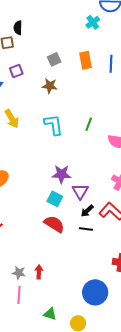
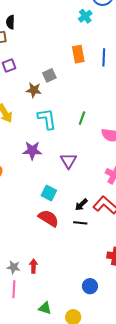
gray square: (54, 59) -> (49, 75), moved
brown star: (50, 86) -> (34, 90), moved
purple star: (61, 174) -> (32, 151), moved
purple triangle: (80, 191) -> (69, 161), moved
blue circle: (95, 292) -> (90, 286), size x0.6

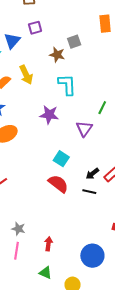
green line: (82, 118) -> (102, 108), moved
red arrow: (34, 266) -> (48, 244), moved
blue circle: (90, 286) -> (92, 256), size x1.5

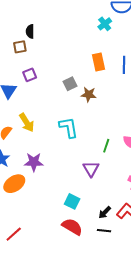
brown star: (57, 55) -> (89, 95), moved
purple star: (49, 115) -> (34, 162), moved

